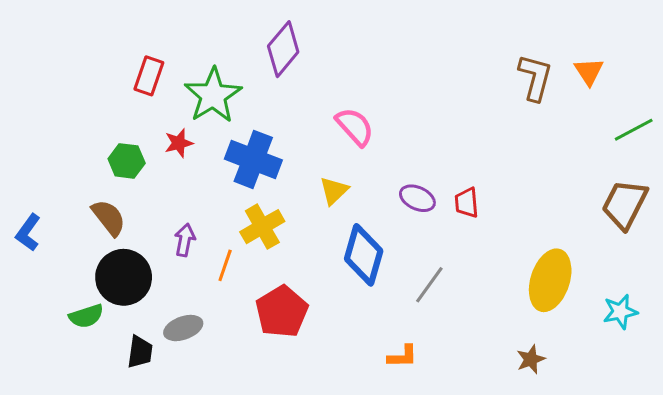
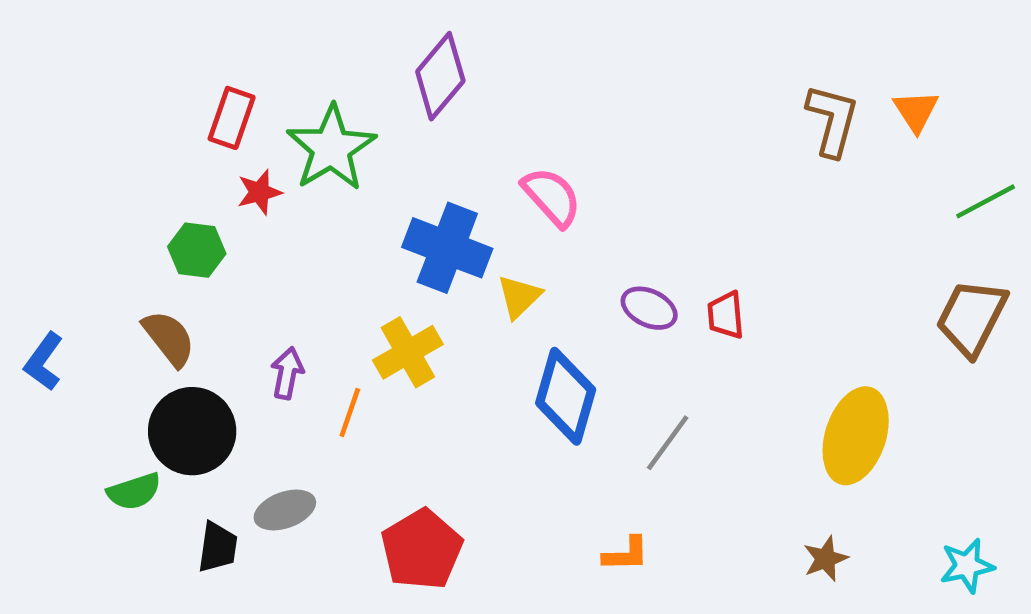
red star: (179, 143) -> (259, 192), moved
blue cross: (253, 159) -> (447, 248), moved
red pentagon: (282, 312) -> (422, 549), moved
cyan star: (620, 312) -> (967, 566), moved

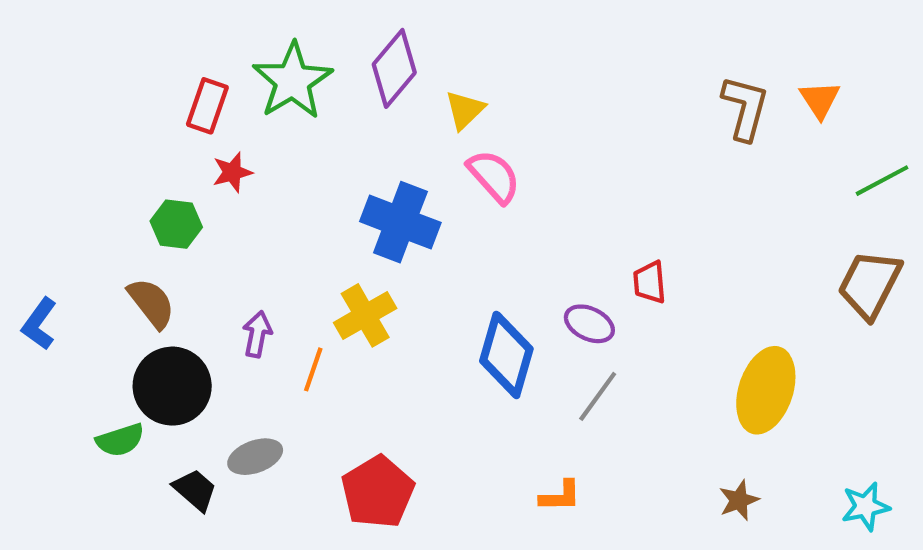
green star: (331, 148) -> (293, 81), moved
yellow triangle: (519, 297) -> (465, 110), moved
purple ellipse: (649, 308) -> (589, 324), moved
black trapezoid: (218, 547) -> (195, 490), turned -57

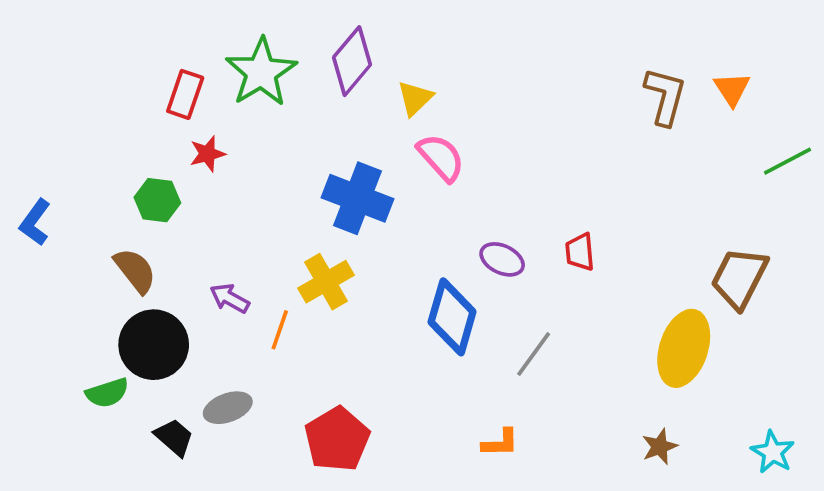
brown trapezoid: (870, 284) -> (739, 278), moved
blue L-shape: (39, 324) -> (35, 222), moved
purple ellipse: (589, 324) -> (502, 259), moved
purple arrow: (257, 334) -> (230, 298), turned -72
cyan star: (865, 506) -> (773, 452), turned -30

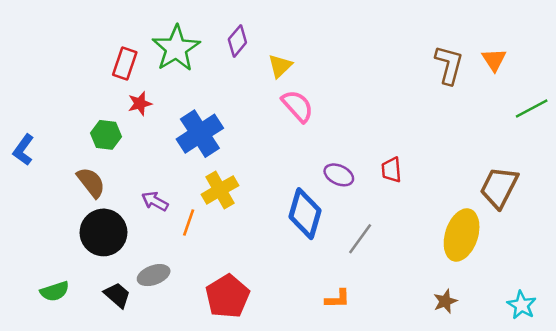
purple diamond: (352, 61) -> (237, 41), size x0.7
blue cross: (358, 198) -> (200, 134), moved, turned 36
green semicircle: (107, 393) -> (55, 291), moved

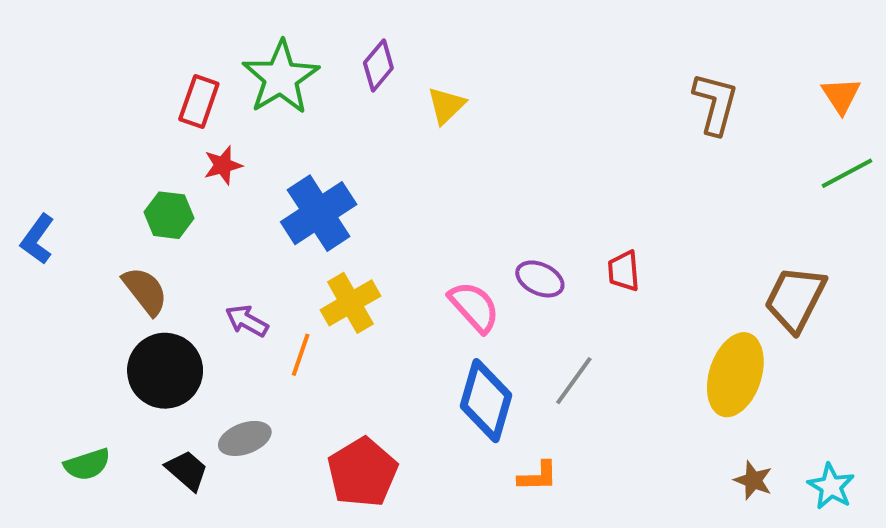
orange triangle: (494, 60) -> (841, 95), moved
pink semicircle: (298, 106) -> (474, 307), moved
blue diamond: (305, 214) -> (486, 401), moved
brown star: (445, 301) -> (753, 480), moved, turned -30

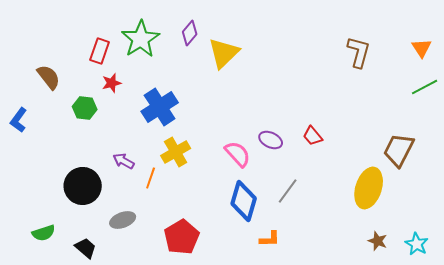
yellow triangle: (446, 105) -> (224, 53), size x1.6
red trapezoid: (624, 271) -> (313, 136), turned -35
brown semicircle: (145, 291) -> (49, 77), moved
black trapezoid: (187, 470) -> (86, 248), moved

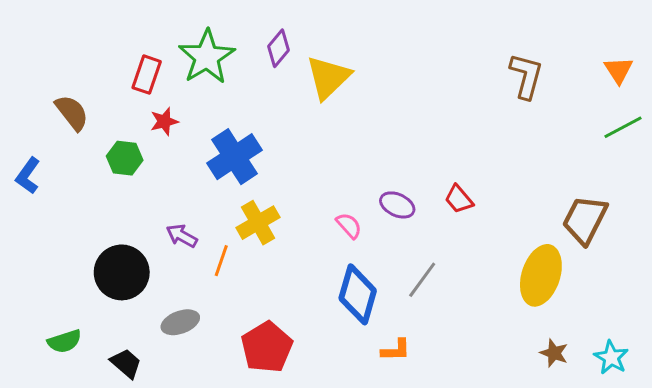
pink semicircle: (238, 154) -> (349, 226), size x0.7

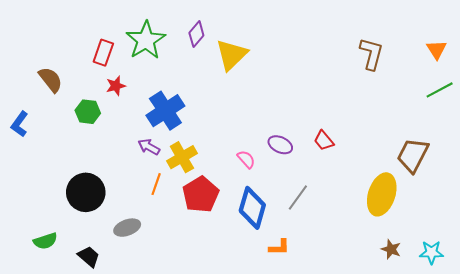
purple arrow: (182, 236) -> (149, 147), moved
red pentagon: (267, 347) -> (201, 194), moved
cyan star: (611, 357) -> (431, 252), turned -30

